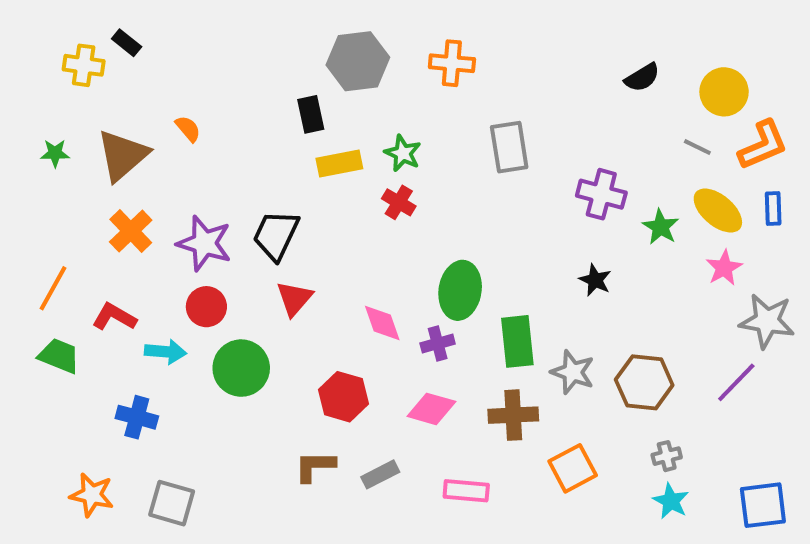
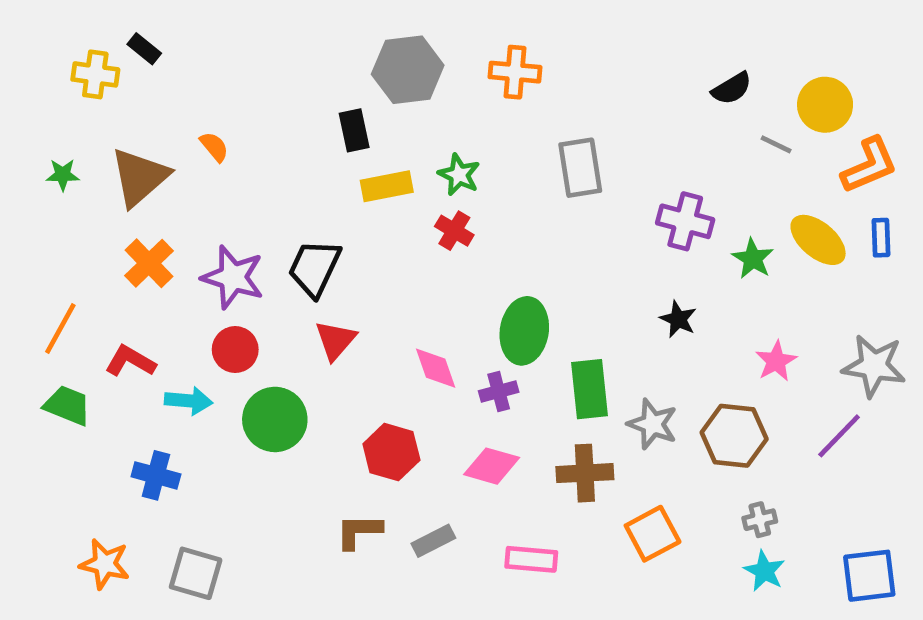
gray line: (697, 147) -> (776, 144), moved
pink star: (724, 268) -> (776, 361), moved

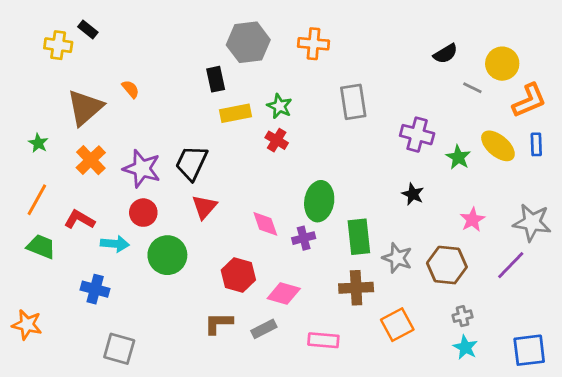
green star: (63, 175) -> (38, 143), moved, turned 30
pink diamond: (492, 466) -> (284, 293), moved
orange star: (105, 564) -> (27, 325), moved

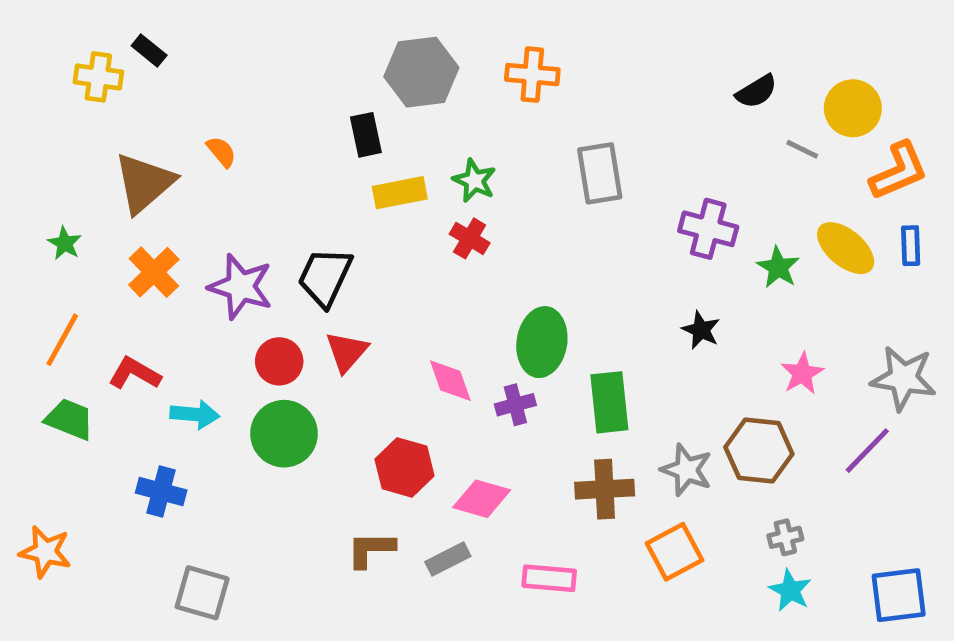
red circle: (143, 213) -> (279, 361), moved
gray star: (397, 258) -> (687, 470), moved

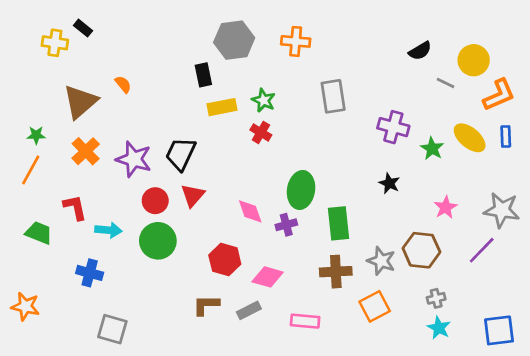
green star: (65, 243) -> (36, 135), turned -30
orange line: (62, 340) -> (31, 170), moved
red L-shape: (135, 373) -> (75, 207), turned 48

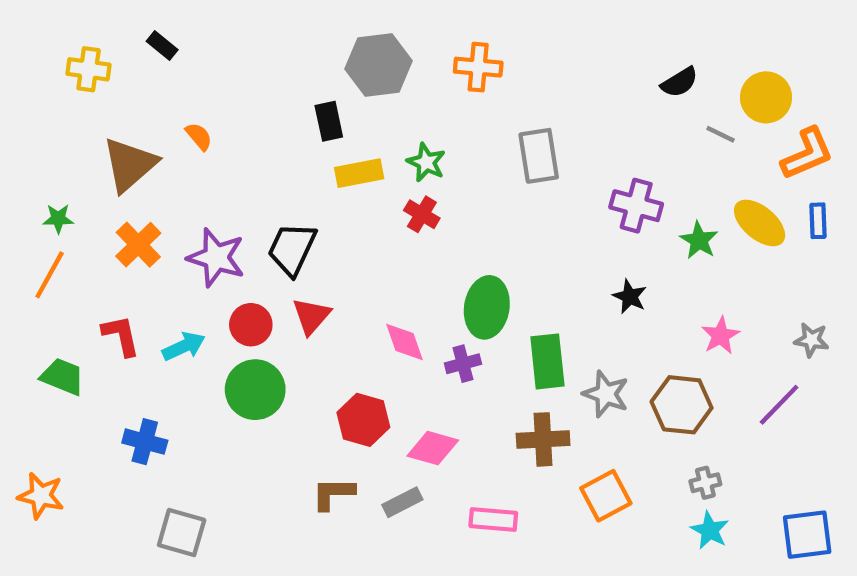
black rectangle: (83, 28) -> (162, 45), moved
gray star: (502, 210) -> (811, 340), size x0.6
cyan arrow: (108, 230) -> (184, 346), moved, turned -30
gray star: (381, 261) -> (606, 394), moved

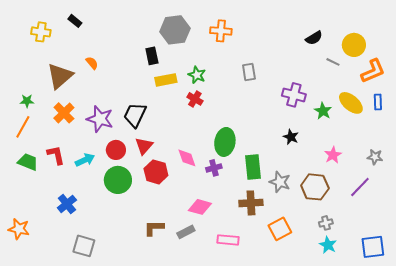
gray rectangle: (539, 156) -> (249, 72), size x0.7
green trapezoid: (63, 377) -> (28, 162), moved
red hexagon: (363, 420) -> (156, 172), moved
blue cross: (145, 442) -> (67, 204), turned 36

